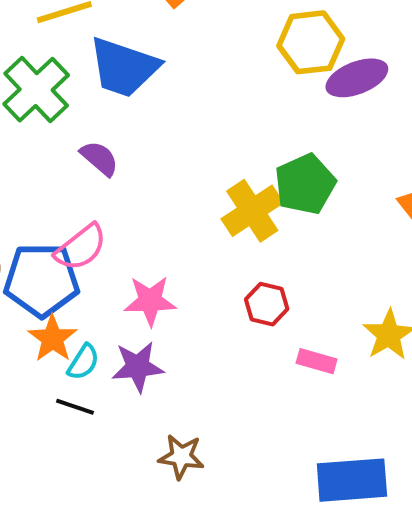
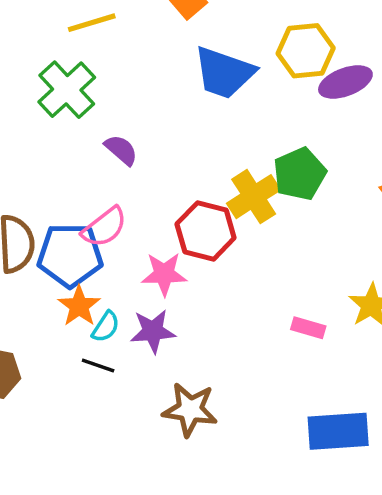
blue trapezoid: (124, 67) -> (224, 73), moved
red hexagon: (267, 304) -> (206, 231), moved, size x1.6
brown star: (181, 457) -> (190, 410), size x1.4

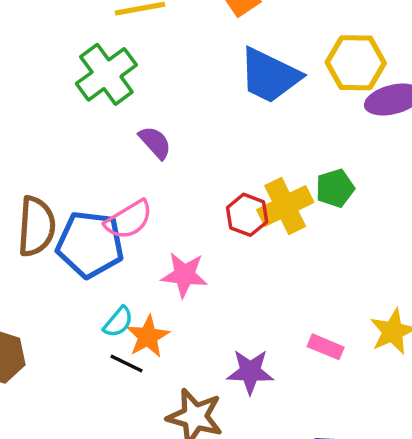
green pentagon: (300, 174) -> (335, 188), size x0.7
red hexagon: (206, 231) -> (247, 215), moved, size x0.7
orange star: (79, 306) -> (148, 337), moved
purple star: (153, 331) -> (250, 372), moved
black line: (98, 365) -> (127, 363), moved

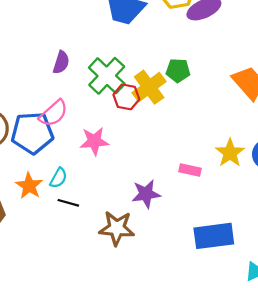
green cross: (106, 74) -> (107, 76), moved
purple semicircle: (155, 142) -> (61, 62), turned 70
green pentagon: (335, 188) -> (178, 70), turned 30
orange star: (148, 337) -> (29, 186), moved

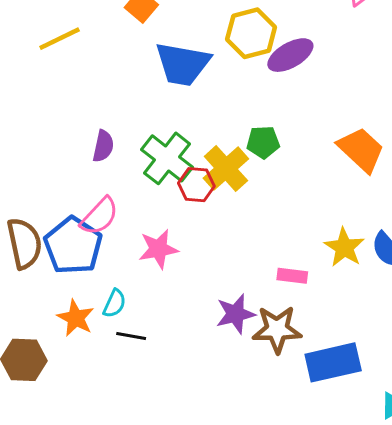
blue pentagon: (32, 133) -> (73, 246), turned -30
brown star: (117, 228) -> (277, 329), moved

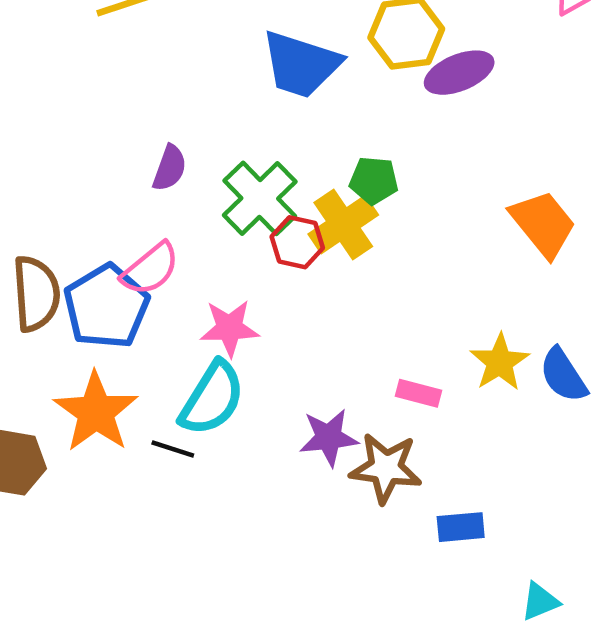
green pentagon: (263, 142) -> (374, 180), moved
cyan semicircle: (114, 303) -> (212, 398), moved, size x1.8
orange star: (76, 318) -> (96, 412), size x1.5
blue rectangle: (333, 362) -> (461, 527), size x0.6

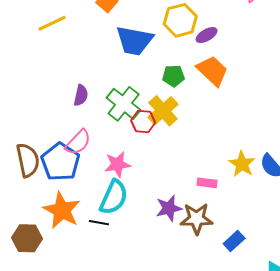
purple ellipse: (459, 73) -> (207, 35), size x0.7
green pentagon: (374, 180) -> (174, 76), moved
orange trapezoid: (543, 224) -> (212, 71), moved
blue rectangle: (461, 527) -> (234, 241), turned -30

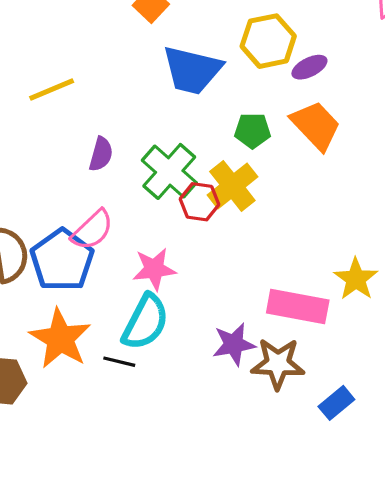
yellow line: (52, 23) -> (52, 90), moved
pink rectangle: (207, 183) -> (298, 306), size x1.8

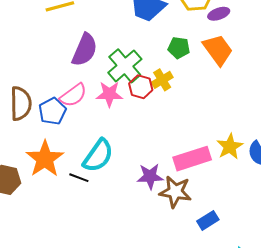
purple semicircle: (101, 154) -> (85, 50), size x1.6
yellow cross: (232, 186) -> (162, 80), size x0.7
blue pentagon: (62, 260) -> (52, 111), size x0.7
pink star: (154, 269) -> (109, 94), moved
pink rectangle: (298, 306) -> (192, 159), turned -36

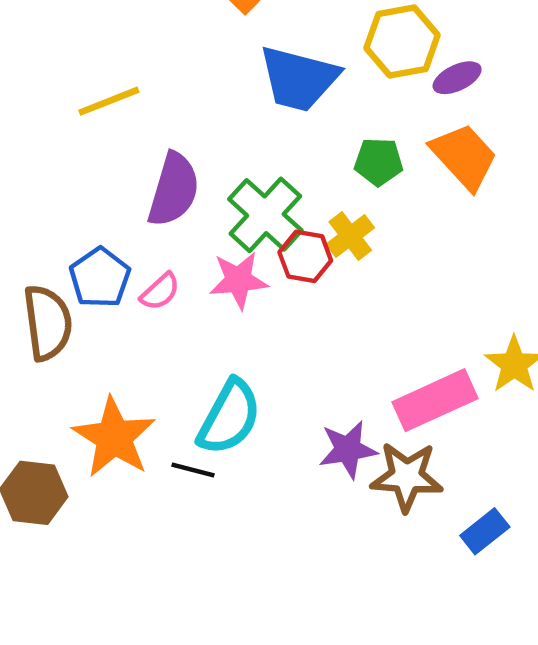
pink semicircle: (73, 95) -> (160, 292), size x0.7
blue pentagon: (52, 111) -> (100, 278), moved

